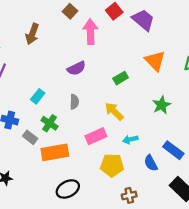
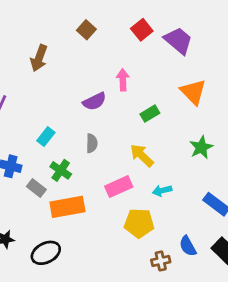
pink arrow: (90, 32) -> (123, 80), moved, size x0.7
blue semicircle: (151, 163) -> (188, 246), moved
black ellipse: (68, 189) -> (46, 253), moved

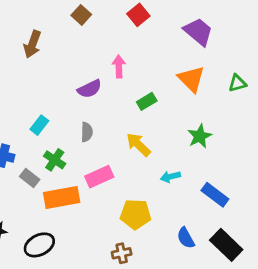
purple trapezoid: (178, 41) -> (198, 32), moved
pink rectangle: (119, 187) -> (99, 177), moved
cyan arrow: (162, 191) -> (170, 177), moved
brown cross: (161, 261) -> (122, 253), moved

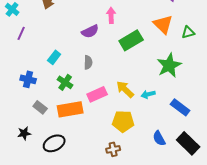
green triangle: (237, 83) -> (188, 32), moved
green rectangle: (147, 101) -> (131, 40), size x1.6
green star: (200, 136) -> (169, 65), size x1.4
yellow arrow: (138, 145) -> (125, 89), moved
gray rectangle: (30, 178) -> (40, 107), moved

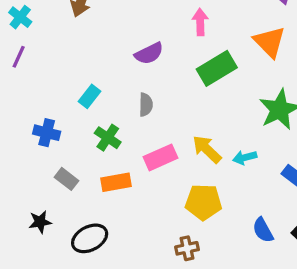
pink arrow: (111, 15) -> (200, 22), moved
purple line: (21, 33) -> (19, 57), moved
orange rectangle: (70, 109) -> (116, 182), size x0.7

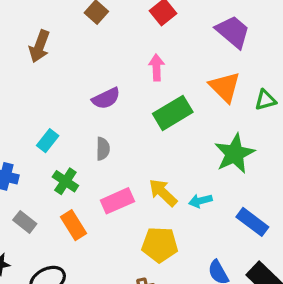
orange rectangle: (116, 182) -> (74, 225), turned 68

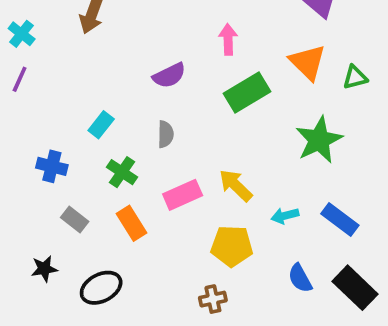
cyan arrow: (200, 201) -> (285, 216), moved

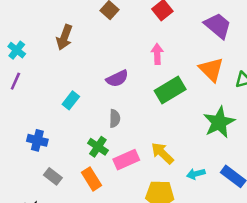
cyan rectangle: (101, 125) -> (71, 100), moved
green cross: (122, 172) -> (98, 147), moved

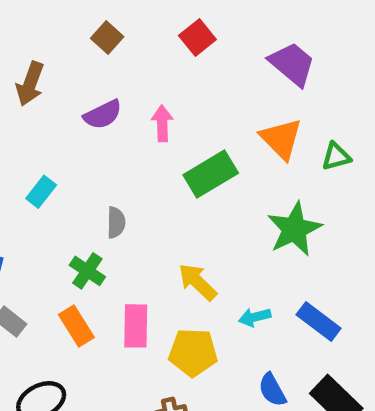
pink arrow: (157, 54) -> (162, 123), moved
purple semicircle: (117, 78) -> (103, 115), moved
pink rectangle: (126, 160) -> (136, 326), moved, turned -65

